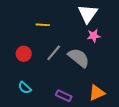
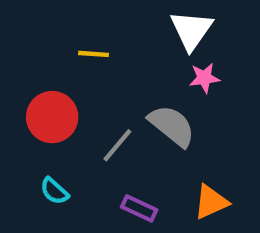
gray line: (54, 53) -> (117, 145), moved
red circle: (24, 54) -> (52, 117), size x1.5

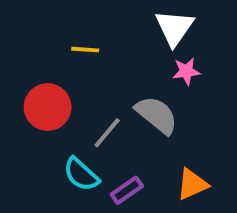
cyan semicircle: (54, 191) -> (81, 174), moved, size x1.4
purple rectangle: (139, 208) -> (127, 190), turned -60

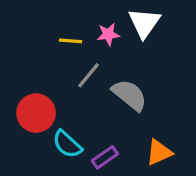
pink star: (186, 71) -> (108, 34), moved
red circle: (48, 107) -> (36, 113), moved
gray line: (107, 133) -> (89, 75), moved

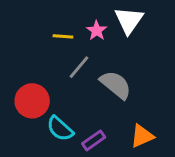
pink star: (108, 34) -> (97, 31), turned -30

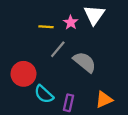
purple rectangle: (94, 140) -> (69, 103), turned -42

